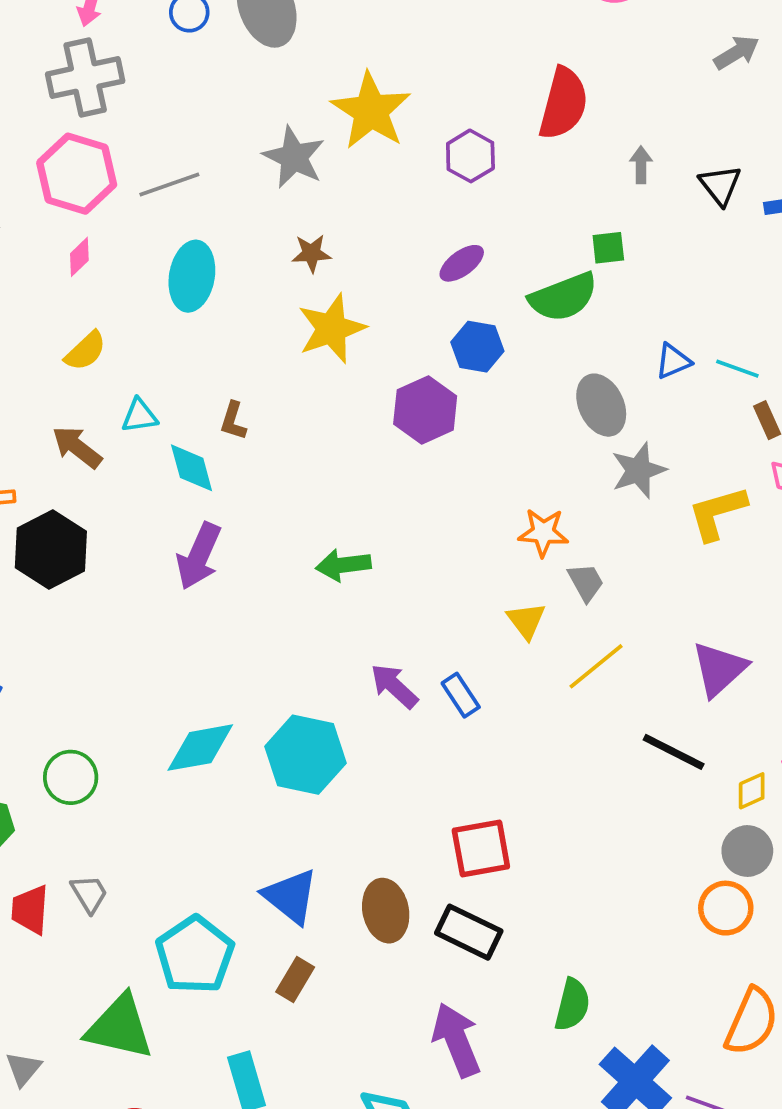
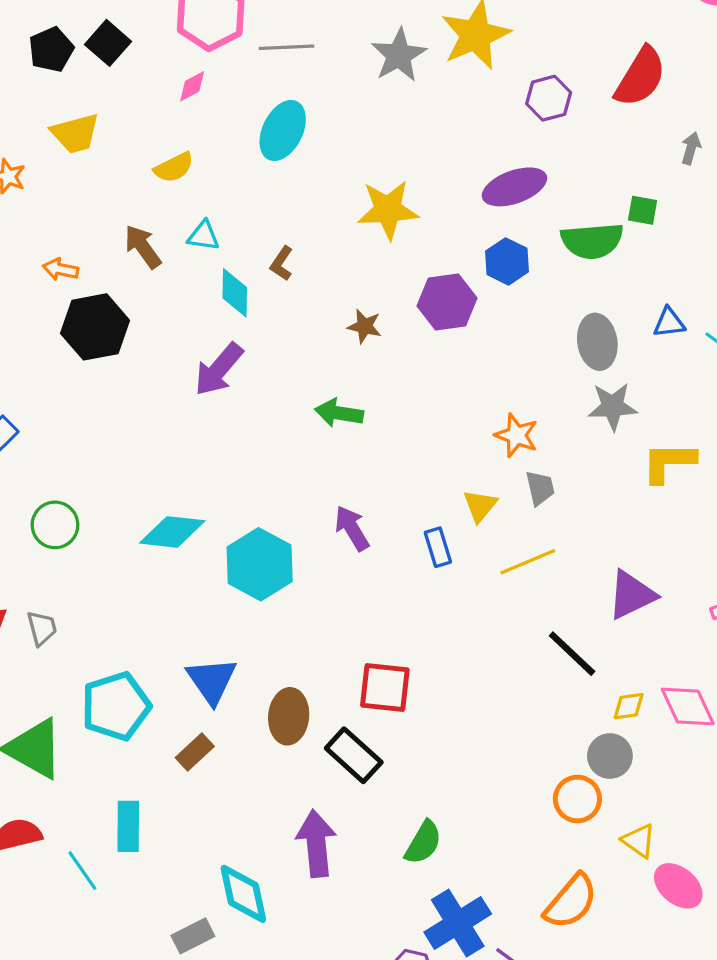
brown star: (311, 253) -> (365, 326), moved
purple ellipse: (462, 263) -> (514, 187), size x1.5
blue rectangle: (461, 695) -> (438, 547), moved

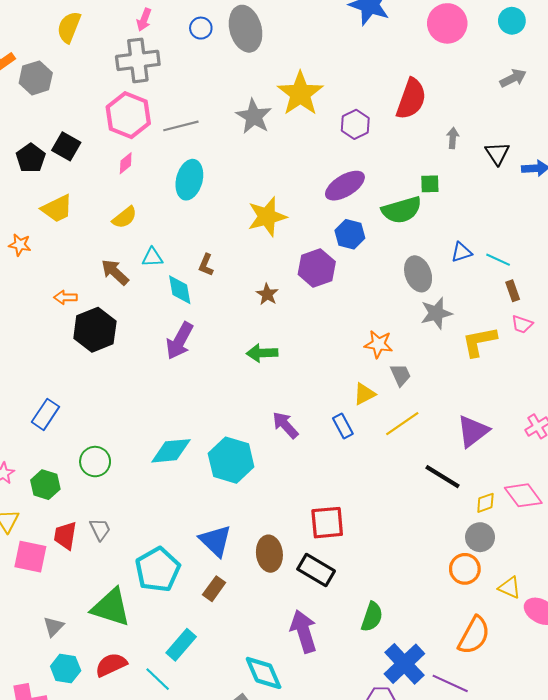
brown star: (365, 326) -> (267, 294), turned 30
yellow triangle: (480, 506) -> (364, 394), turned 35
cyan rectangle: (128, 826) -> (181, 645), turned 52

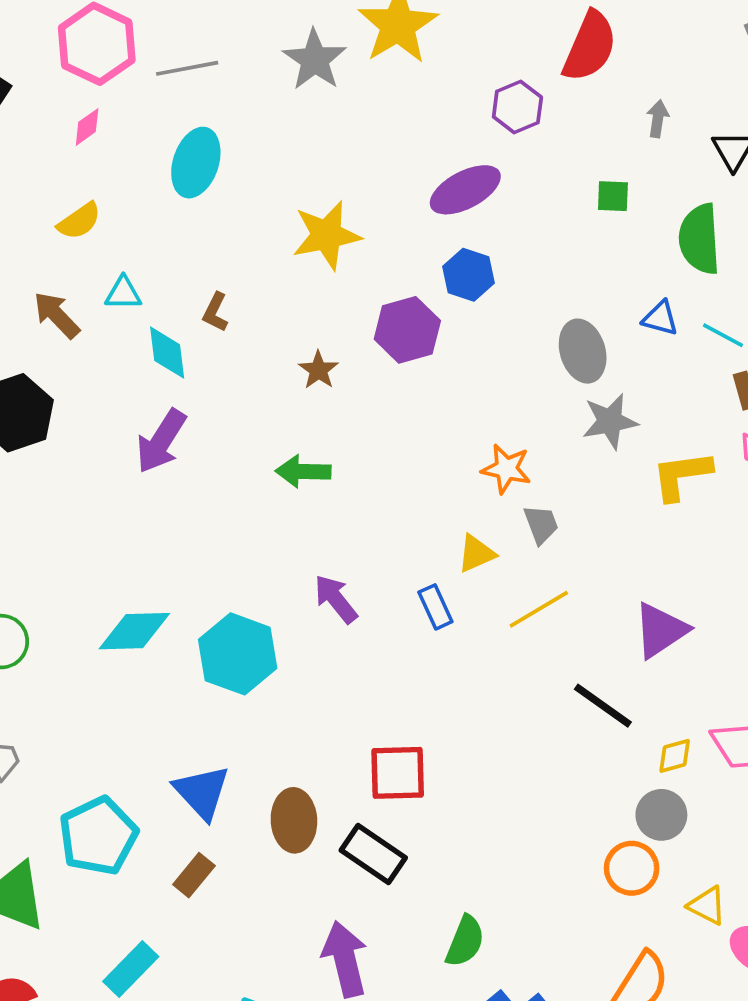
purple hexagon: (355, 124) -> (517, 107), moved
green semicircle: (402, 210) -> (700, 239), moved, turned 99
blue triangle: (461, 252) -> (660, 318), turned 30

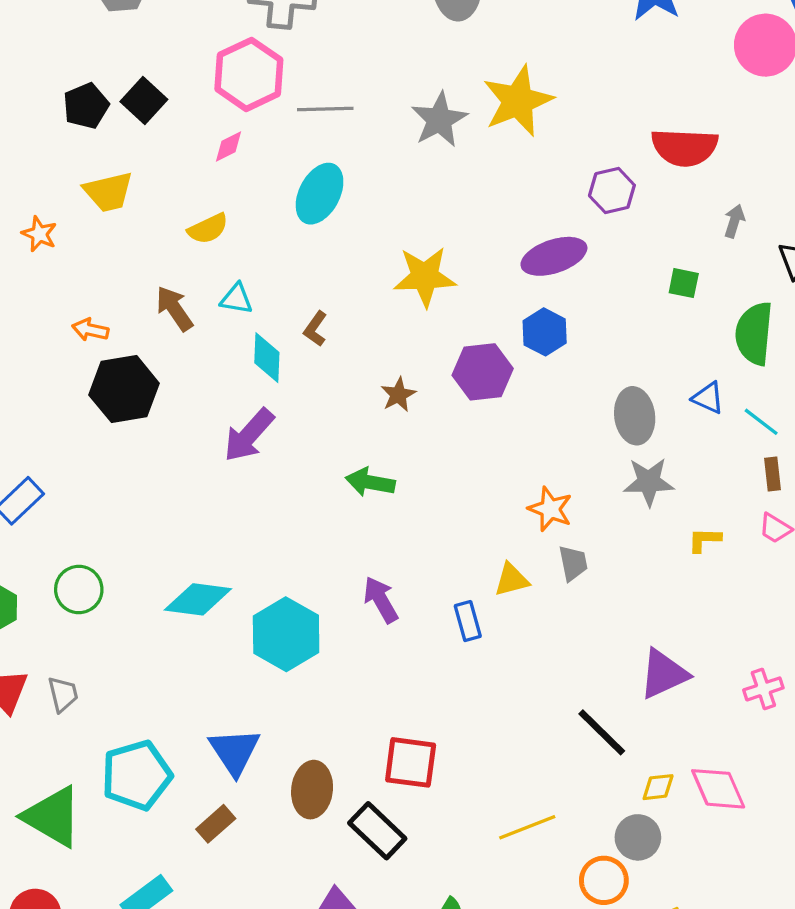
red semicircle: (590, 46) -> (685, 147), turned 60
yellow L-shape: (682, 475) -> (704, 540), size x0.6
yellow line: (539, 609) -> (527, 827), moved

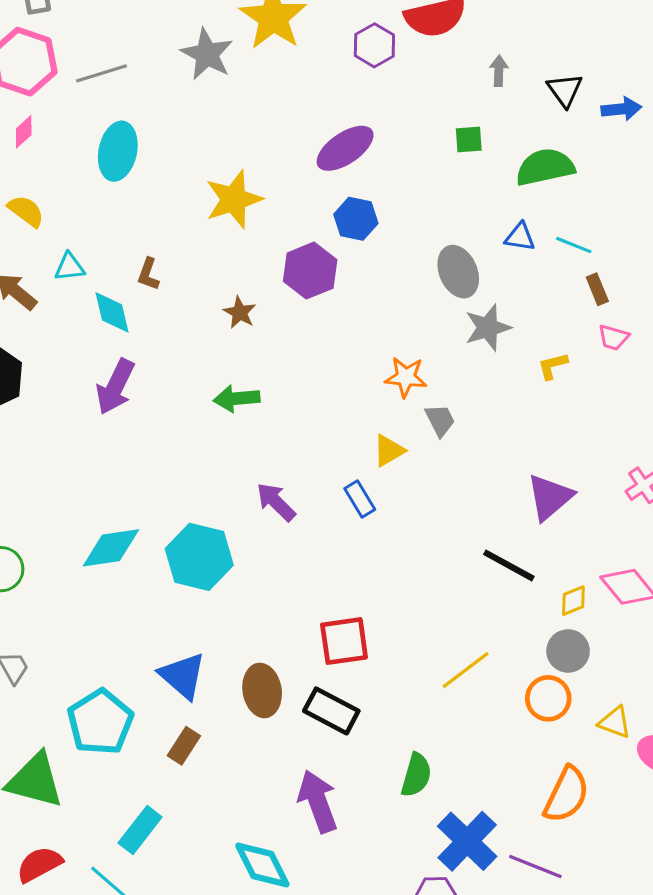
purple hexagon: (612, 191) -> (374, 45), moved
yellow semicircle: (208, 229) -> (26, 211), turned -102
green semicircle: (754, 333) -> (545, 167), turned 88

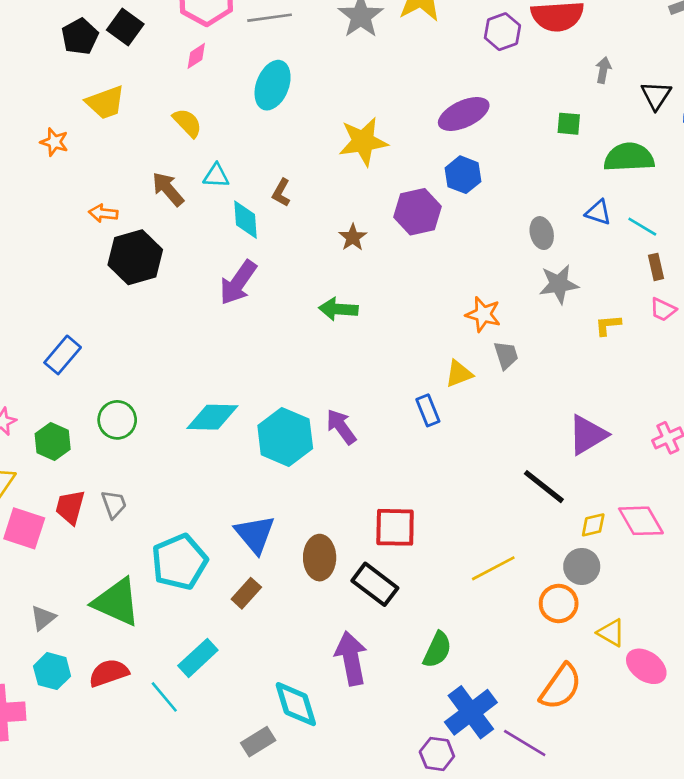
gray ellipse: (458, 272) -> (542, 233), size x0.7
purple arrow: (276, 502) -> (341, 427), moved

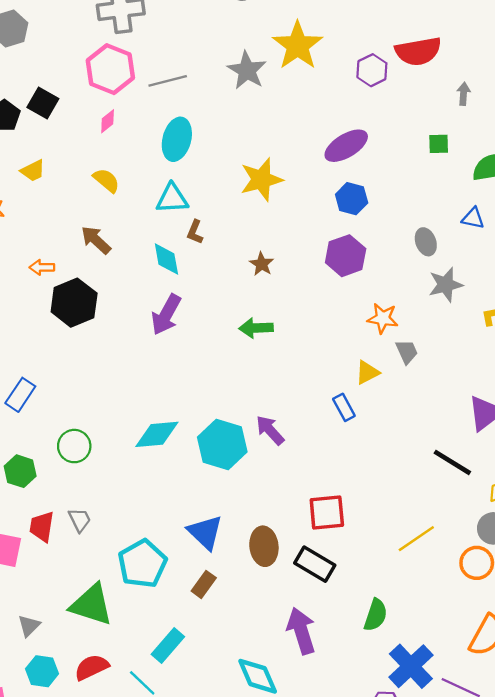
yellow trapezoid: (105, 102) -> (33, 171), size x0.7
cyan triangle: (216, 176) -> (172, 199), moved, size x1.4
purple hexagon: (417, 212) -> (346, 256), moved

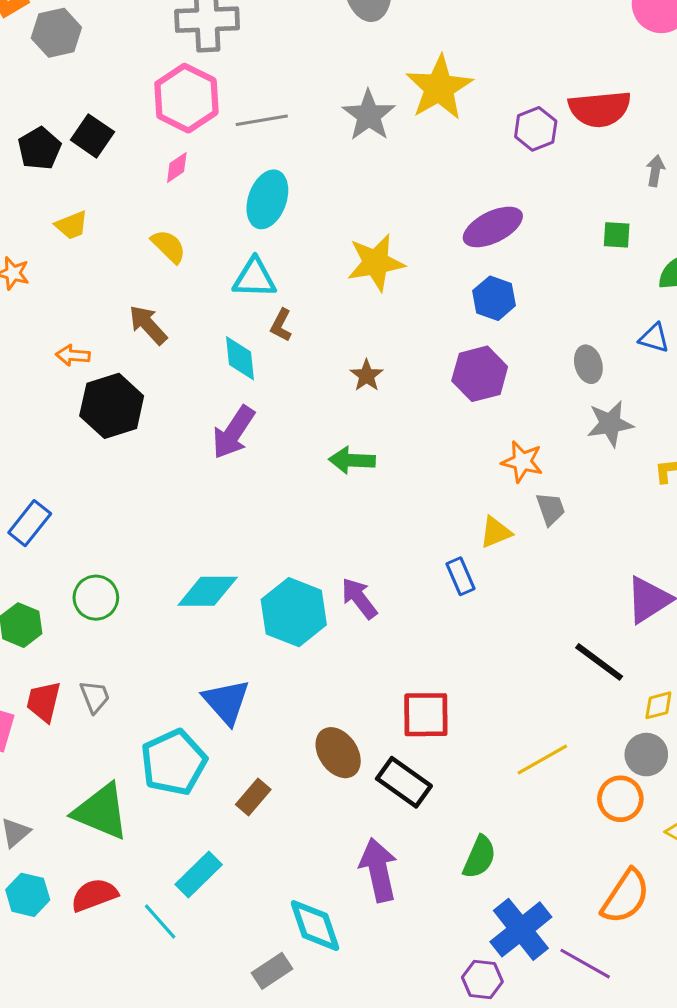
blue triangle: (205, 532) -> (226, 702), moved
brown ellipse: (264, 546) -> (338, 753), turned -33

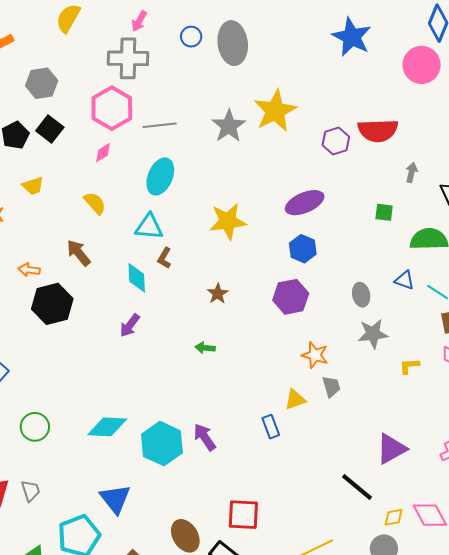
gray hexagon: (56, 33) -> (42, 83), moved
purple arrow: (233, 432) -> (130, 325), size x0.7
green arrow: (352, 460) -> (205, 348), size x0.7

